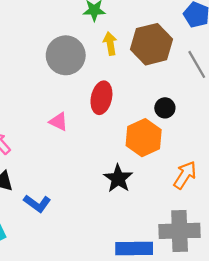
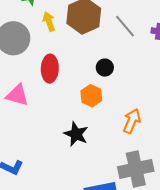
pink triangle: (59, 122) -> (17, 95), size x1.4
orange hexagon: (144, 138) -> (91, 96), size x0.7

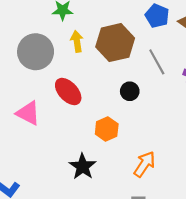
black circle: (105, 68) -> (130, 91), moved
red ellipse: (50, 69) -> (68, 91), turned -56

